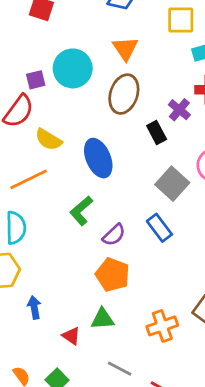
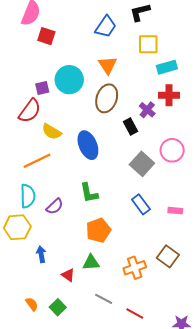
green L-shape: (81, 211) -> (89, 193), moved, turned -60
blue rectangle: (159, 228) -> (141, 204), moved
purple semicircle: (114, 235) -> (55, 206), moved
orange pentagon: (113, 275) -> (98, 230), turned 30

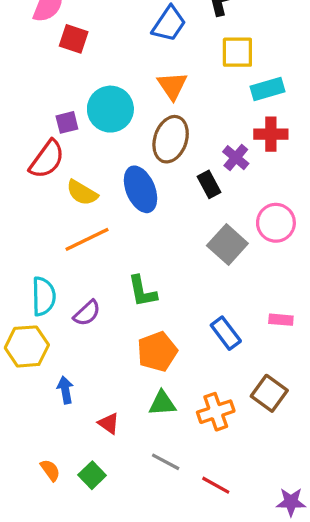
blue ellipse: (88, 145) -> (141, 189), moved
orange line: (37, 161) -> (87, 239), moved
blue rectangle: (141, 204) -> (226, 333), moved
green triangle: (91, 263) -> (162, 403), moved

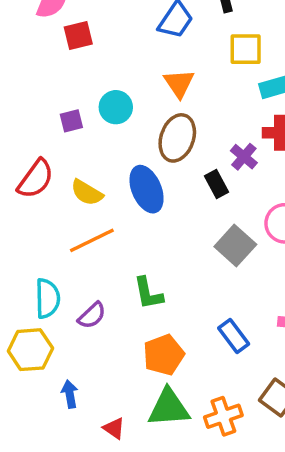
red square: (74, 39) -> (78, 35), turned -32
cyan circle: (110, 109) -> (116, 107), size x0.7
red semicircle: (47, 159) -> (36, 179), moved
green triangle: (162, 403) -> (169, 408), size x1.5

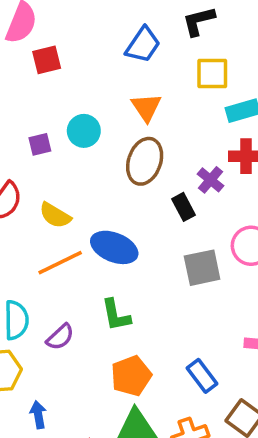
blue ellipse: (147, 189) -> (114, 247), moved, turned -45
gray square: (235, 246) -> (202, 268), turned 36
blue rectangle: (234, 336) -> (202, 376), moved

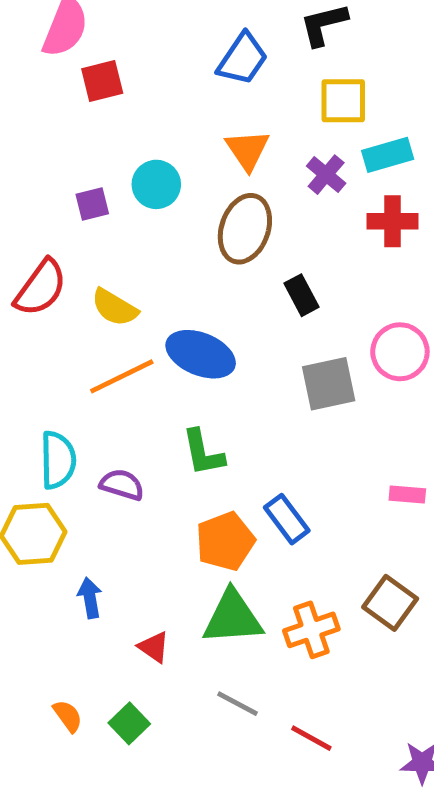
purple cross: (211, 180) -> (326, 175), moved
purple semicircle: (60, 337) -> (122, 485), turned -120
blue rectangle: (202, 376) -> (287, 519), moved

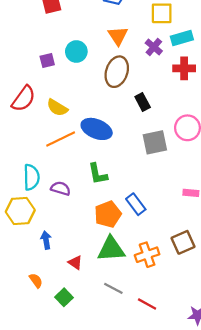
brown square: (390, 603) -> (183, 242), turned 30
orange semicircle: (68, 716) -> (36, 281), moved

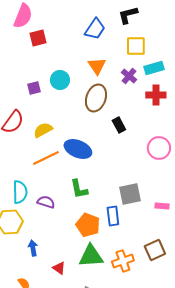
yellow semicircle: (57, 108) -> (43, 130), turned 120
gray square: (155, 142) -> (130, 194), moved
blue rectangle: (136, 204) -> (113, 216), turned 30
orange pentagon: (108, 214) -> (88, 225), turned -30

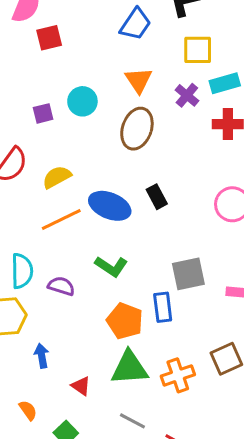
black rectangle: (119, 125) -> (157, 197), moved
green L-shape: (79, 189) -> (111, 266), turned -45

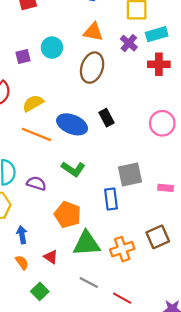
orange triangle: (138, 80) -> (93, 32), turned -45
orange line: (61, 219) -> (36, 134), turned 48
orange pentagon: (125, 321) -> (68, 215), moved
orange semicircle: (28, 410) -> (22, 262), moved

